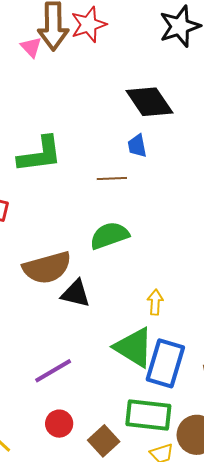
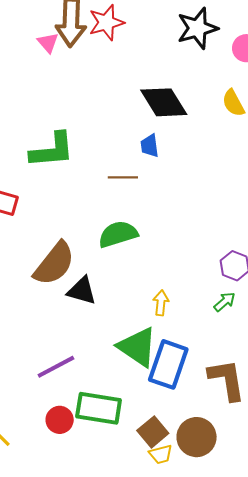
brown semicircle: (47, 268) -> (54, 264), turned -39
green rectangle: (148, 415) -> (99, 408), moved
brown square: (104, 441) -> (153, 432), moved

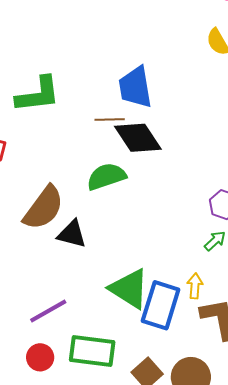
black diamond: (164, 102) -> (138, 138), moved
blue trapezoid: (150, 146) -> (135, 87), size x1.8
yellow arrow: (161, 303) -> (195, 286), moved
red circle: (60, 420) -> (40, 357), moved

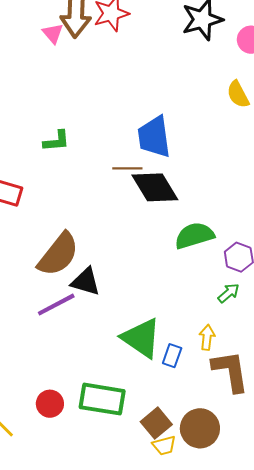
green L-shape: (38, 95) -> (56, 141), size x0.6
green semicircle: (106, 177) -> (194, 236), moved
blue rectangle: (161, 305) -> (172, 356), size x0.5
purple line: (48, 311) -> (56, 305), moved

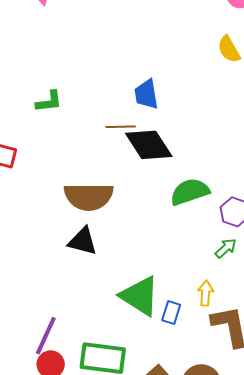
blue trapezoid: (154, 137) -> (146, 94), size x0.7
brown semicircle: (58, 254) -> (89, 197), moved, turned 54
purple line: (56, 305) -> (46, 336), moved, turned -36

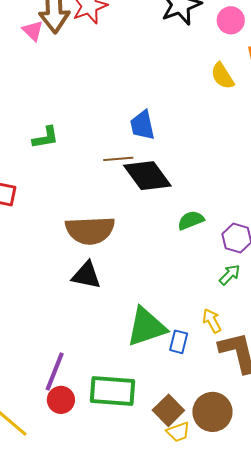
green semicircle: (190, 192) -> (191, 220), size x0.7
yellow arrow: (206, 293) -> (212, 321), turned -30
green triangle: (140, 296) -> (146, 327), turned -48

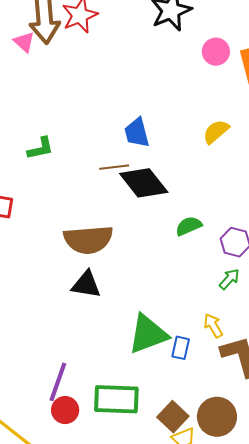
pink circle: (231, 20) -> (216, 52), moved
yellow semicircle: (222, 76) -> (216, 132), moved, turned 84

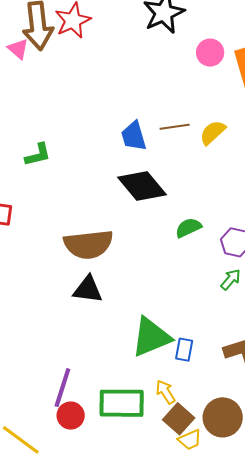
brown line: (114, 167) -> (175, 127), moved
yellow arrow: (213, 326) -> (165, 392), moved

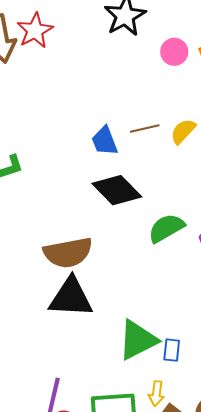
green semicircle: (188, 228) -> (166, 228), size x1.4
black triangle: (88, 289) -> (71, 297), size x1.5
yellow arrow: (165, 392) -> (156, 394), turned -135

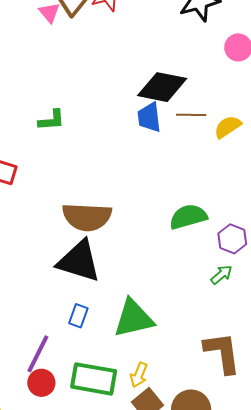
black diamond: (117, 190) -> (162, 87), moved, turned -48
blue rectangle: (172, 350) -> (78, 316), moved

